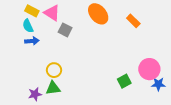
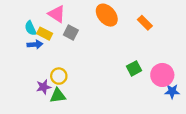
yellow rectangle: (32, 11) -> (45, 34), moved
green square: (124, 81) -> (134, 68), moved
purple star: (35, 94) -> (44, 87), moved

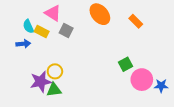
blue arrow: (35, 44) -> (23, 44), moved
pink circle: (162, 75) -> (142, 80), moved
purple star: (44, 87) -> (41, 82), size x1.5

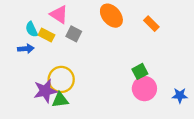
yellow circle: (55, 71) -> (61, 79), size x1.5
pink circle: (142, 80) -> (144, 89), moved

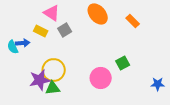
cyan semicircle: (32, 29) -> (13, 47), moved
gray square: (74, 34) -> (65, 30), turned 32
pink circle: (144, 89) -> (101, 78), moved

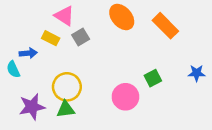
orange rectangle: (133, 21) -> (165, 26), size x1.5
cyan semicircle: (13, 47) -> (13, 69), moved
purple star: (40, 80) -> (32, 107), moved
blue star: (158, 84) -> (197, 73), moved

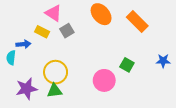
cyan semicircle: (13, 69) -> (11, 58), turned 32
green square: (153, 78) -> (127, 65), turned -32

